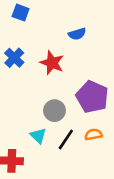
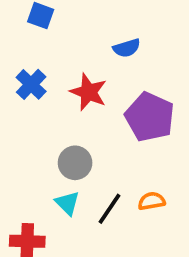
purple pentagon: (92, 97) -> (150, 117), moved
gray circle: (54, 111) -> (75, 163), moved

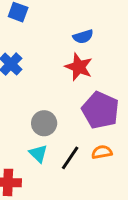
red star: (88, 92) -> (79, 67), moved
purple pentagon: (150, 117) -> (100, 110), moved

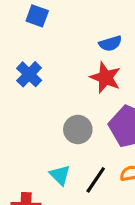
gray circle: (44, 123) -> (78, 130), moved

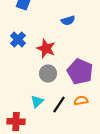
red star: (105, 78) -> (46, 48), moved
cyan triangle: (60, 175) -> (37, 101), turned 32

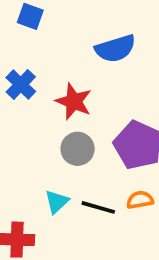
blue semicircle: (68, 20) -> (115, 49), size x1.5
black line: (59, 104) -> (98, 207), turned 72

